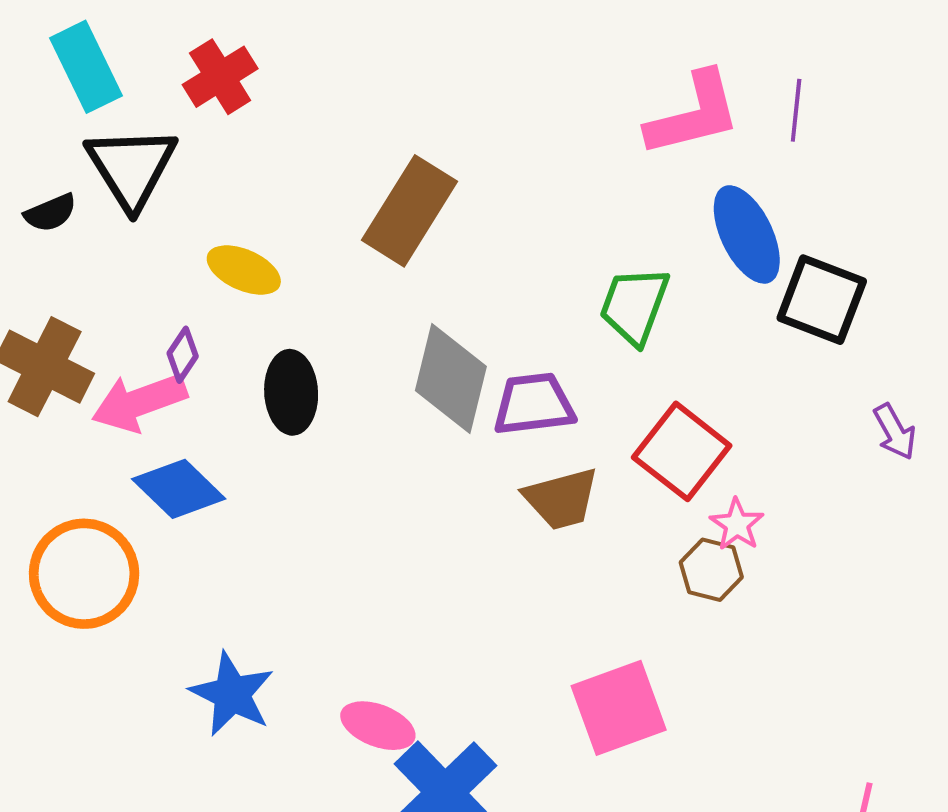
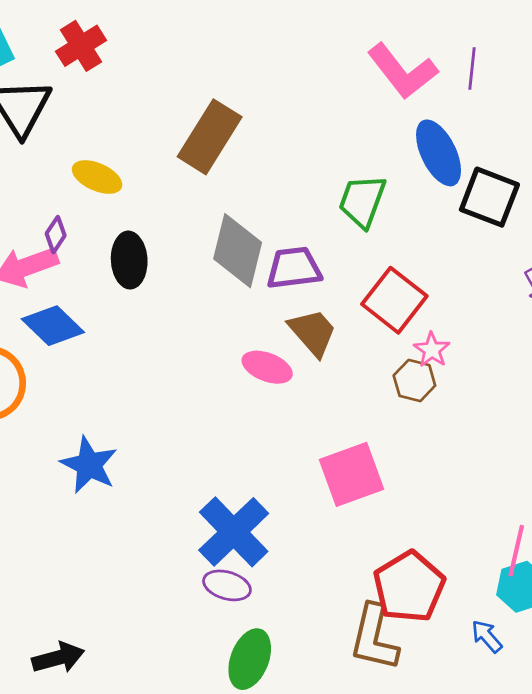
pink L-shape: (693, 114) -> (402, 71), turned 66
brown trapezoid: (561, 499) -> (313, 332), turned -116
pink ellipse: (378, 726) -> (267, 367), moved

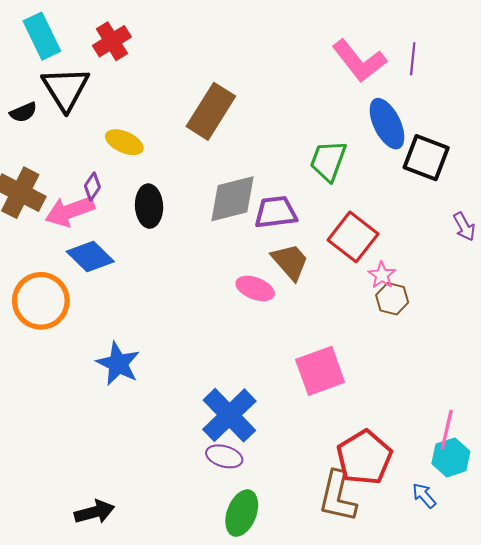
gray diamond: (238, 251) -> (232, 199), turned 62
brown hexagon: (414, 381) -> (392, 299), moved

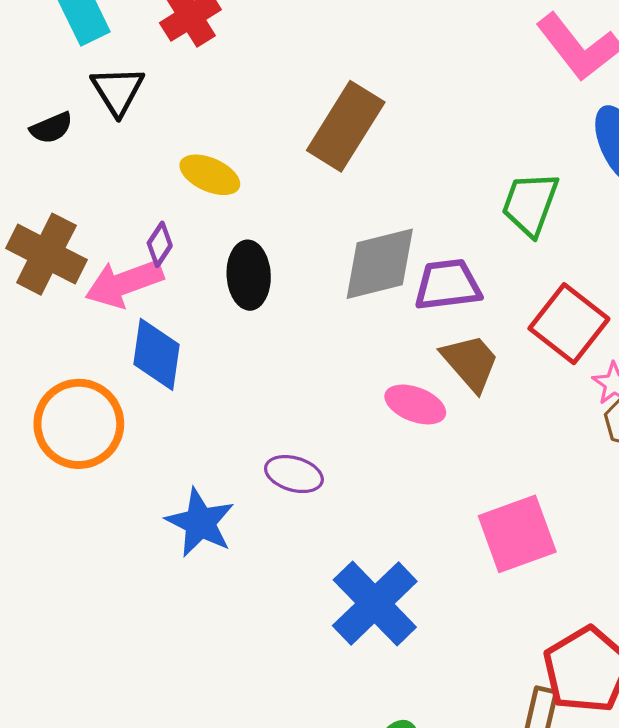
black triangle: (66, 89) -> (118, 91), size x0.7
blue diamond: (90, 257) -> (156, 354), turned 54
purple ellipse: (224, 456) -> (294, 474), moved

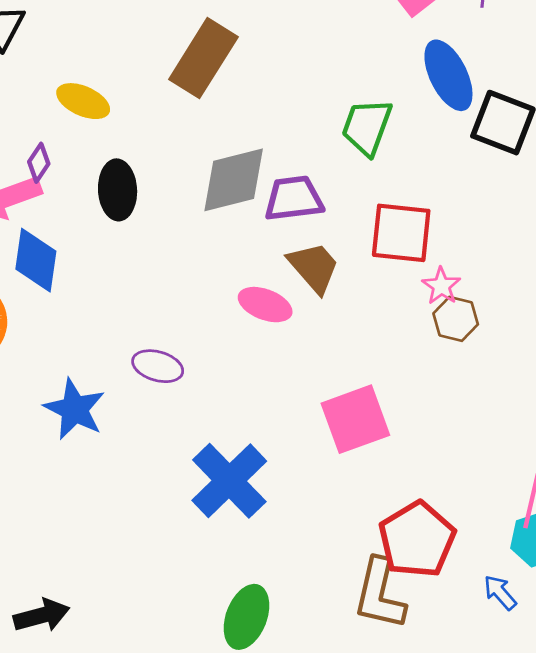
red square: (569, 324) -> (401, 233), turned -32

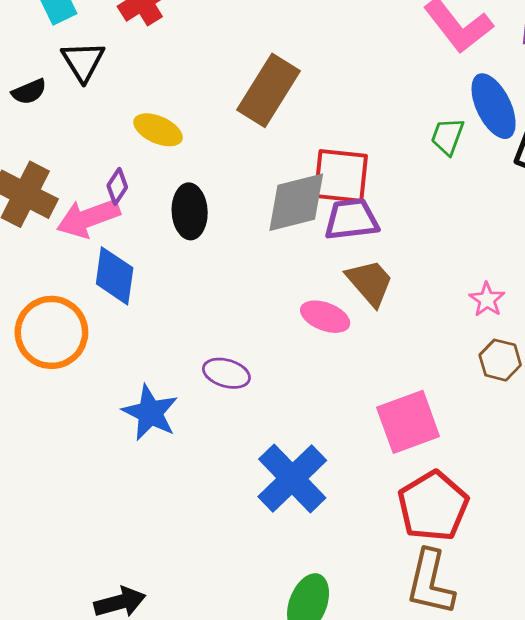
green trapezoid: (367, 127) -> (448, 136), moved, size x0.7
red square: (401, 233) -> (341, 176), moved
brown hexagon: (456, 319) -> (500, 360), moved
red pentagon: (417, 539) -> (433, 506), moved

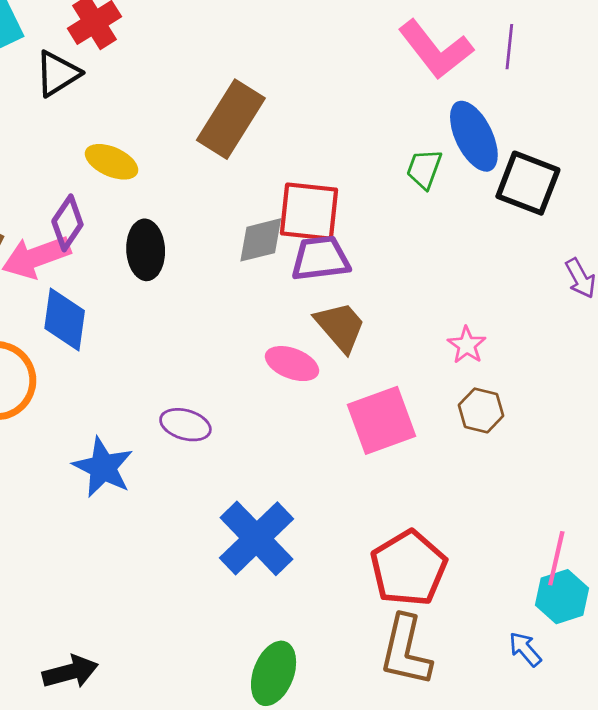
black triangle: (83, 61) -> (58, 74), moved, turned 30
purple diamond: (117, 186) -> (67, 223), size x1.4
gray diamond: (296, 202) -> (261, 240), size x0.7
pink square: (408, 422) -> (382, 420), moved

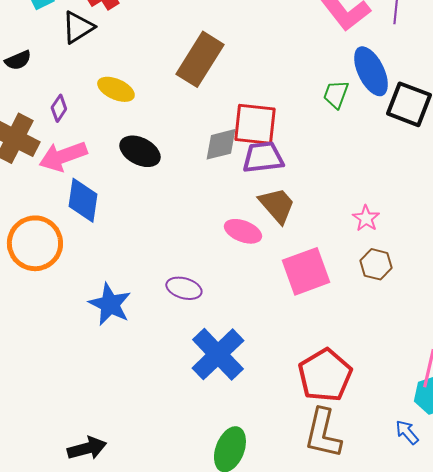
purple diamond: (67, 223) -> (59, 108), moved, size x0.7
black ellipse: (146, 250) -> (140, 151), turned -60
purple ellipse: (185, 425) -> (184, 288), moved

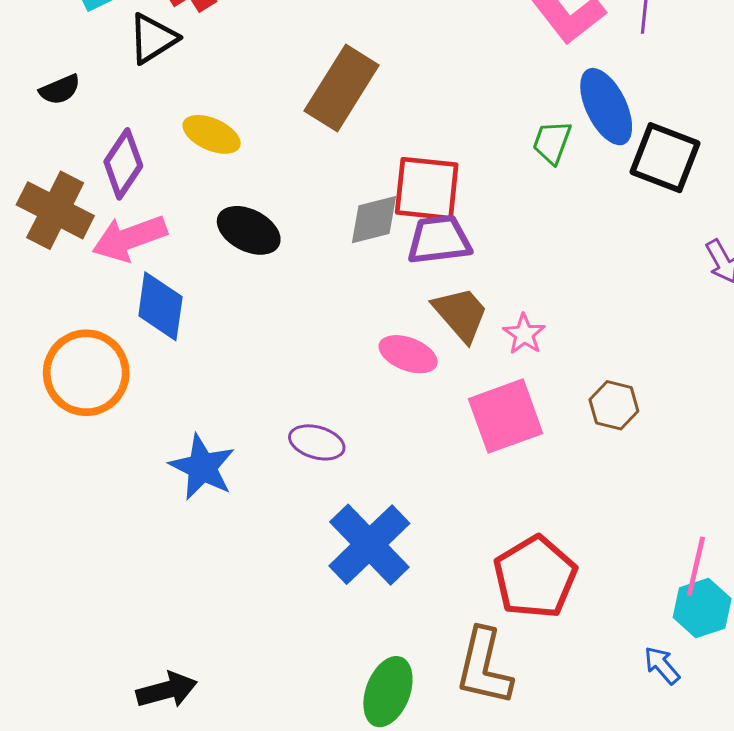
purple diamond: (59, 108) -> (123, 164), size x1.6
pink star: (366, 218) -> (524, 334), moved
brown L-shape: (323, 433) -> (484, 667), moved

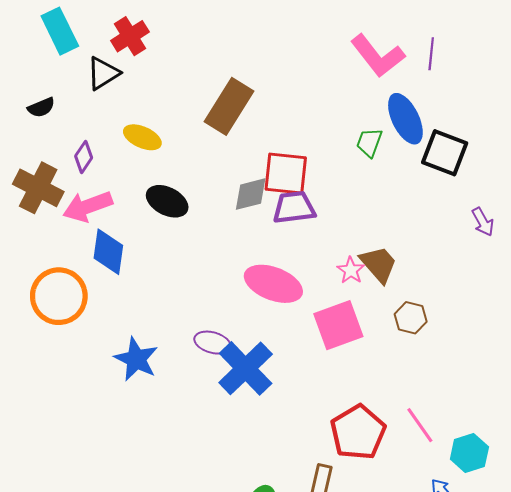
purple diamond: (123, 164) -> (84, 157), size x0.7
brown trapezoid: (461, 314) -> (379, 264), moved
pink ellipse: (408, 354) -> (273, 284), size x1.5
blue cross: (369, 545) -> (246, 368), moved
pink line: (696, 566) -> (420, 425), moved, turned -48

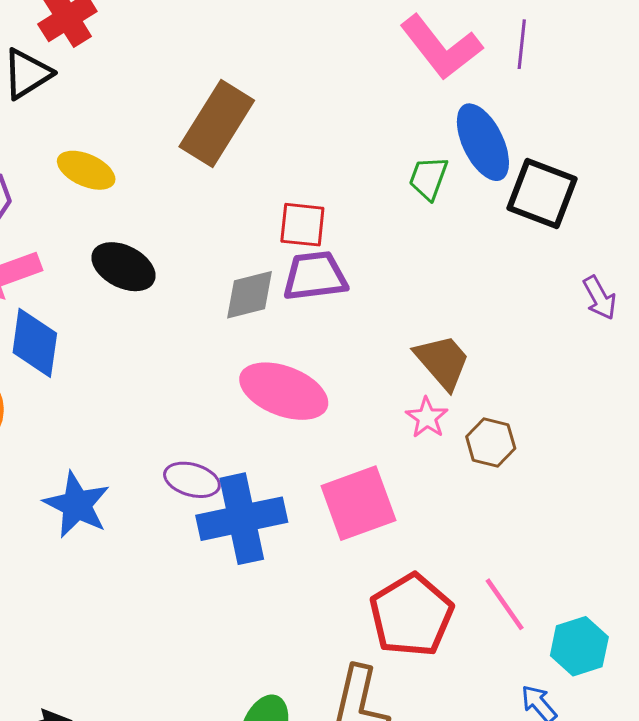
red square: (286, 173) -> (302, 225), size x0.7
gray diamond: (251, 194) -> (250, 295), moved
pink star: (351, 270) -> (427, 418), moved
pink square: (338, 325) -> (358, 503), moved
blue cross: (246, 368) -> (242, 519), turned 32

